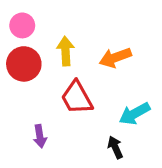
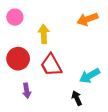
orange arrow: (115, 58) -> (87, 19), moved
red circle: (24, 64) -> (18, 59), moved

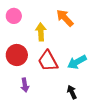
orange arrow: (87, 19) -> (65, 18), moved, turned 66
cyan arrow: (90, 76) -> (77, 62), moved

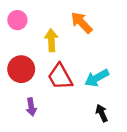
black arrow: (72, 92) -> (102, 113), moved

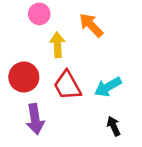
pink circle: (17, 20) -> (39, 14), moved
purple arrow: (31, 107) -> (35, 119), size x1.5

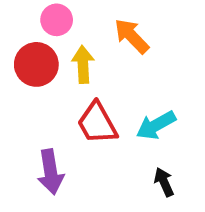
red circle: (24, 77) -> (36, 64), moved

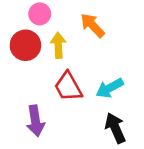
black arrow: (164, 182) -> (115, 128), size x1.5

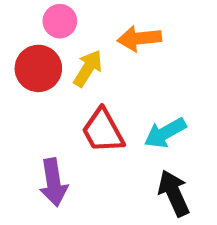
orange arrow: (92, 25) -> (139, 38), turned -52
yellow arrow: (58, 45) -> (88, 68), turned 35

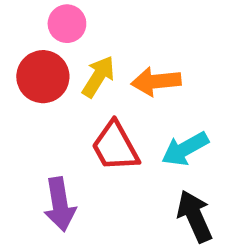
orange arrow: (139, 38) -> (156, 81), moved

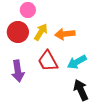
purple arrow: (60, 204) -> (18, 71), moved

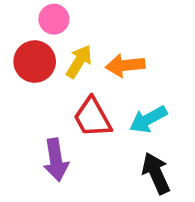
purple arrow: (18, 71) -> (56, 160), moved

